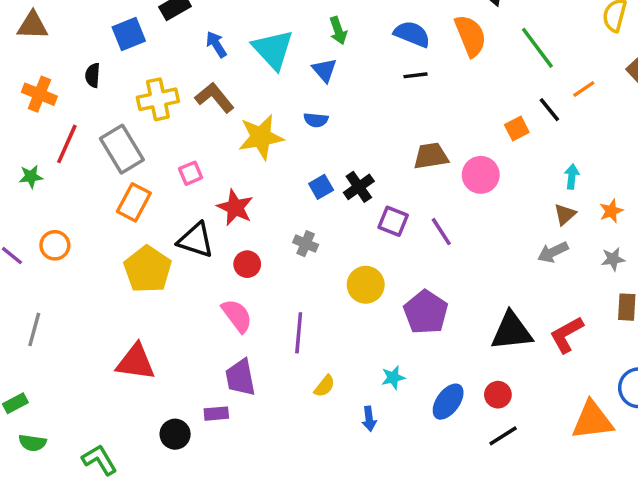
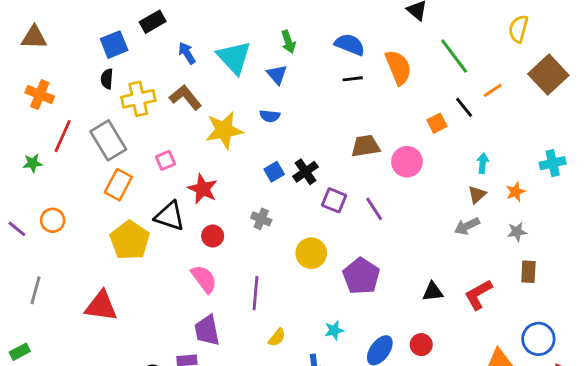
orange semicircle: (470, 36) -> (398, 67), moved
black semicircle: (93, 75) -> (107, 79), moved
black triangle: (512, 331) -> (433, 292), size x0.6
red triangle: (136, 362) -> (101, 306), moved

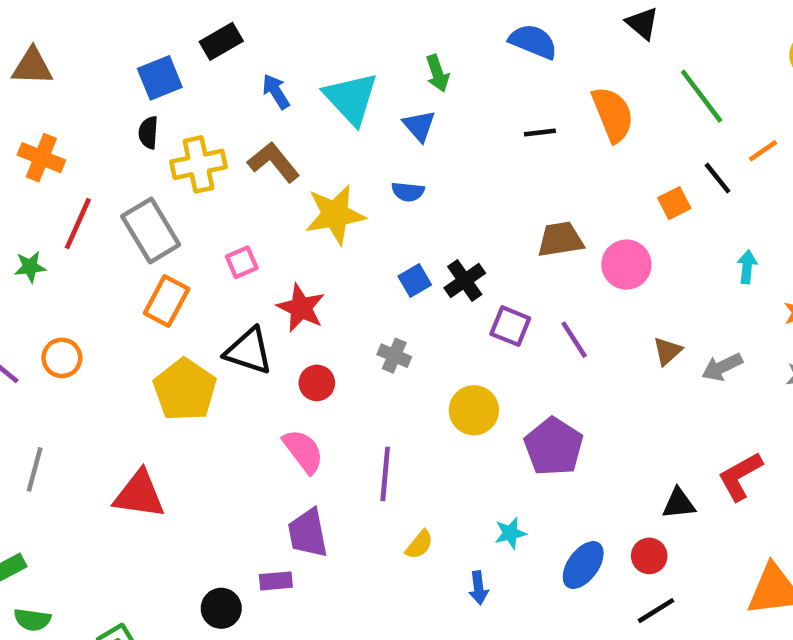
blue semicircle: (350, 45) -> (533, 41), moved
brown triangle: (477, 195) -> (667, 351), moved
black triangle: (433, 292) -> (679, 504), moved

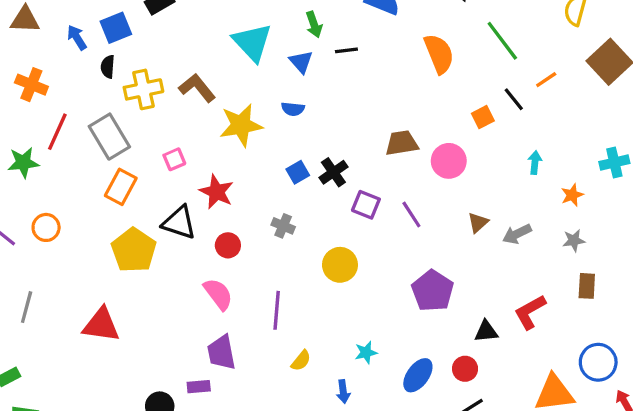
blue arrow: (276, 92) -> (77, 37), moved
black line: (540, 133) -> (346, 50), moved
green star: (30, 267) -> (23, 163), size x1.4
purple pentagon: (554, 447) -> (433, 291), moved

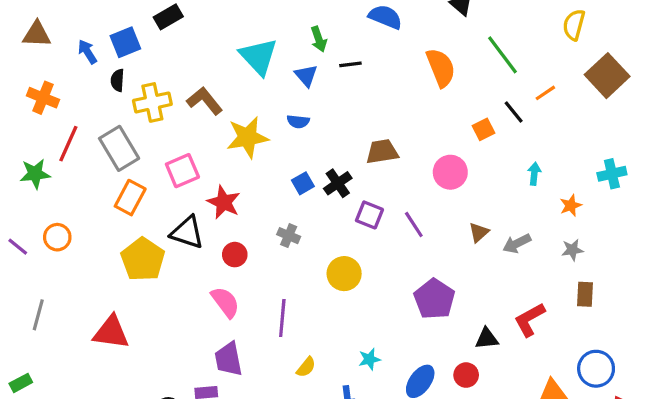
brown trapezoid: (402, 143) -> (382, 152), moved
pink square: (174, 159) -> (182, 171), size x1.5

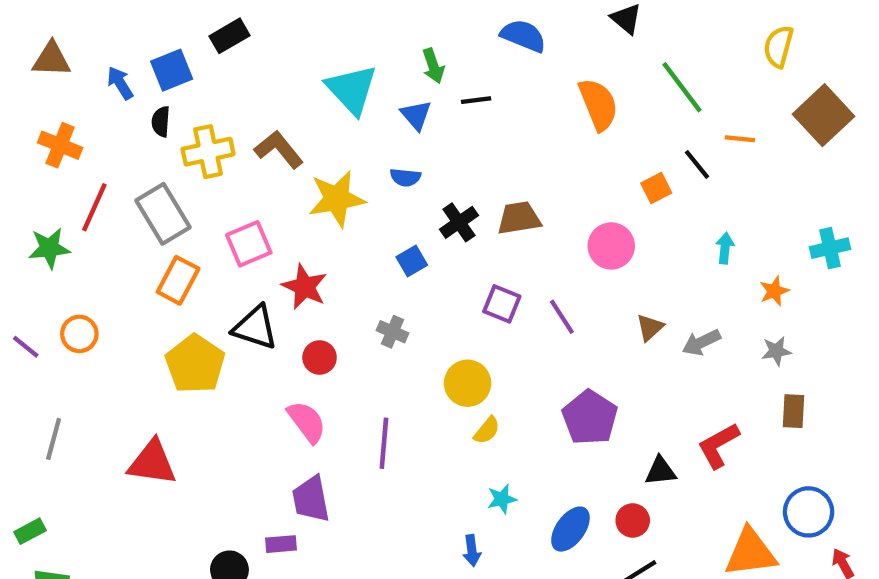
orange line: (545, 93) -> (740, 139), turned 40
black cross: (338, 183) -> (459, 222), moved
yellow semicircle: (306, 367) -> (487, 430), moved

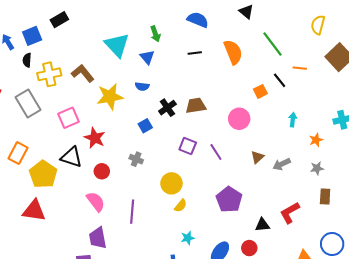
black line: (476, 100) -> (195, 53), moved
orange rectangle: (178, 280) -> (18, 153), moved
red triangle: (152, 463) -> (34, 211), moved

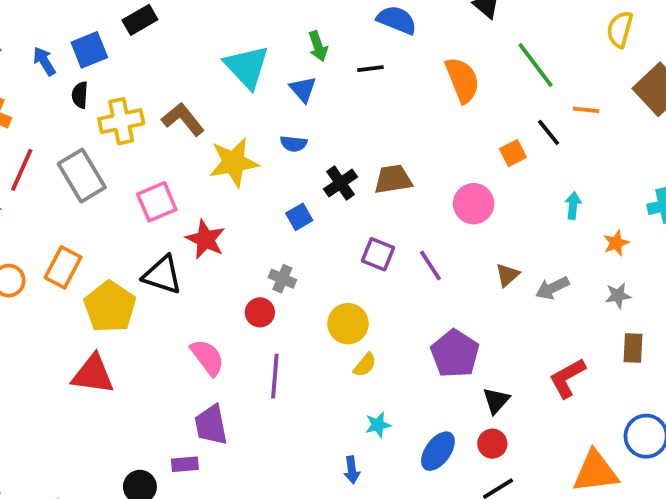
black line: (195, 53) -> (370, 69), moved
red circle: (102, 171) -> (260, 312), moved
black triangle: (262, 225) -> (496, 401), moved, turned -42

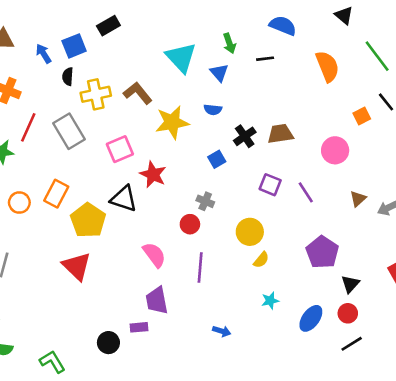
red triangle: (93, 374) -> (77, 266), turned 36
blue arrow: (352, 470) -> (222, 331), moved, turned -66

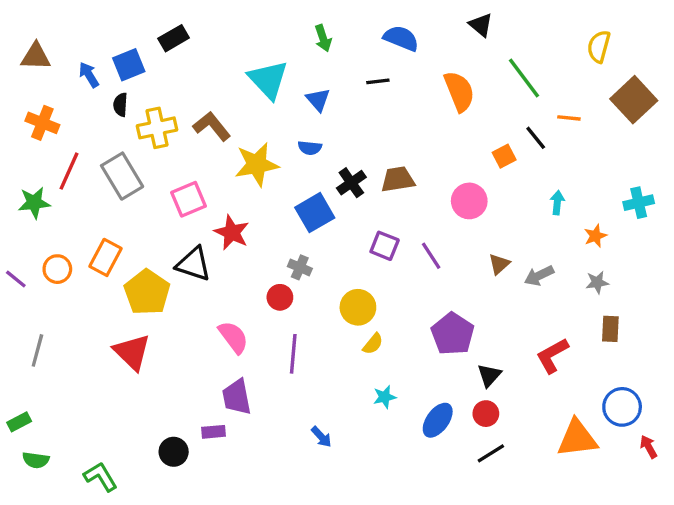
green arrow: (229, 43) -> (323, 38), moved
blue square: (217, 159) -> (315, 213), size x1.6
blue arrow: (222, 331) -> (321, 437), turned 30

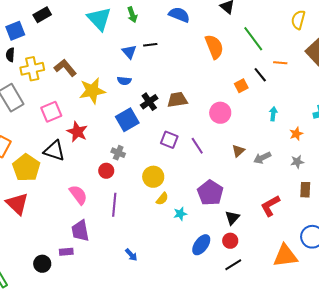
cyan triangle: (268, 80) -> (99, 19), moved
black line: (378, 81) -> (150, 45), moved
cyan star: (385, 397) -> (180, 214), moved

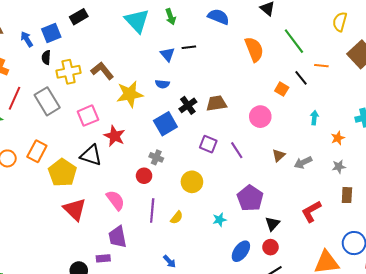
orange square: (241, 86) -> (282, 89), turned -32
yellow semicircle: (162, 199) -> (177, 218), moved
red triangle: (17, 204) -> (75, 209), moved

